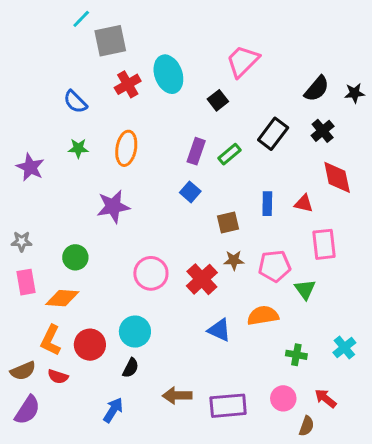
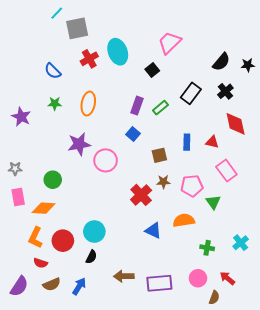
pink rectangle: (324, 244) -> (226, 171), turned -30
pink circle: (151, 273) -> (106, 160), moved
brown semicircle: (23, 371) -> (52, 284), moved

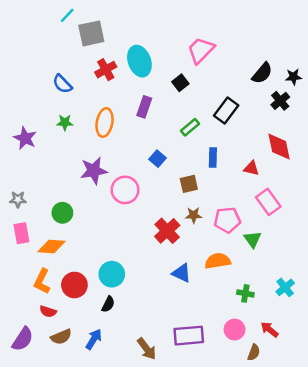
black cross: (225, 91) -> (280, 101), moved
purple rectangle: (137, 106) -> (144, 107), moved
blue rectangle: (187, 142) -> (213, 157), moved
brown arrow: (124, 276) -> (147, 349), moved, turned -126

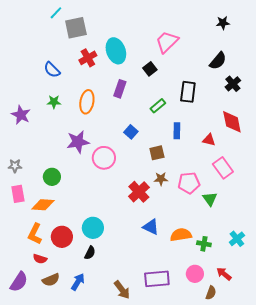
black star: (294, 77) -> (223, 23), moved
black rectangle: (226, 110) -> (188, 92), turned -30
orange semicircle: (218, 261) -> (181, 235), moved

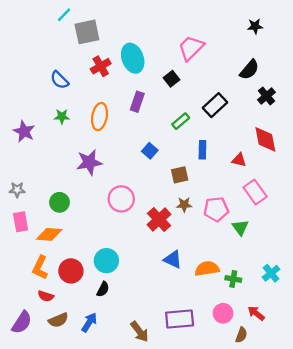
black rectangle: (188, 92) -> (215, 105), turned 40
pink circle: (104, 158) -> (121, 199), moved

